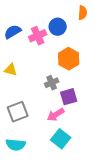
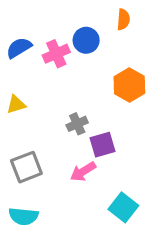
orange hexagon: (69, 59) -> (129, 85), moved
yellow triangle: (11, 70) -> (16, 104), turned -32
cyan square: (61, 139) -> (123, 207), moved

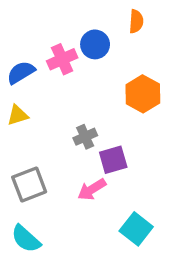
blue semicircle: (19, 48) -> (21, 72), moved
cyan semicircle: (23, 216) -> (26, 239), turned 36

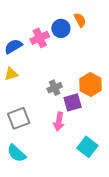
orange semicircle: (136, 21) -> (80, 20), moved, turned -32
orange hexagon: (143, 94) -> (91, 84), moved
pink arrow: (92, 189) -> (59, 122), turned -48

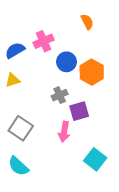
blue circle: (61, 28) -> (66, 62), moved
orange hexagon: (91, 84) -> (92, 72), moved
gray square: (19, 118) -> (21, 128), turned -35

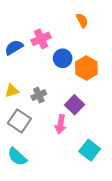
yellow triangle: (13, 80) -> (12, 91), moved
gray cross: (60, 95) -> (39, 95), moved
purple square: (79, 111) -> (74, 105), turned -30

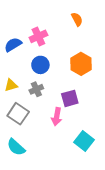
blue circle: (63, 58) -> (40, 65), moved
purple square: (74, 105) -> (70, 98), turned 30

